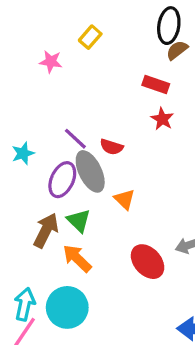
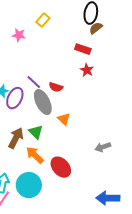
purple ellipse: (62, 180) -> (15, 98), moved
red ellipse: (148, 262) -> (61, 167), moved

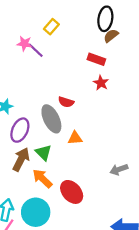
purple line: (34, 82) -> (36, 50), moved
purple ellipse: (15, 98) -> (20, 130), moved
orange triangle: (64, 119) -> (75, 138), turned -48

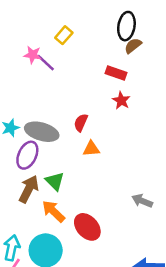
red semicircle: (66, 102) -> (81, 123), turned 96
gray ellipse: (51, 119) -> (42, 132), moved, turned -48
orange triangle: (75, 138) -> (91, 149), moved
gray arrow: (119, 169) -> (142, 201), turned 42

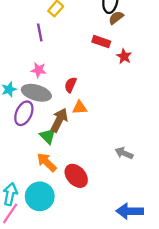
pink star: (33, 55) -> (39, 70), moved
purple line: (46, 63) -> (40, 32), turned 36
red star: (121, 100) -> (124, 56), moved
brown arrow: (29, 189) -> (59, 120), moved

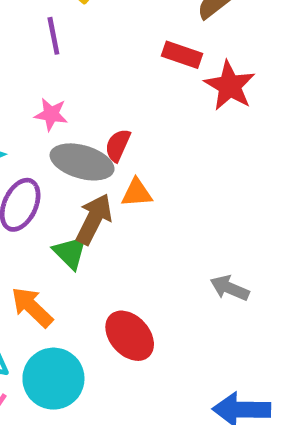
red star: (124, 56) -> (230, 86), size x1.5
gray ellipse: (36, 93) -> (82, 162), moved
orange arrow: (47, 162) -> (32, 307), moved

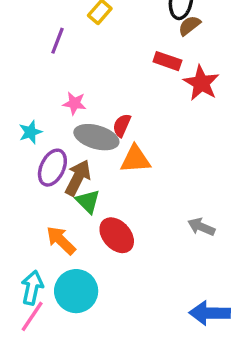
purple line: (53, 36) -> (58, 41), moved, turned 32
orange triangle: (137, 193) -> (135, 159), size x1.4
brown arrow: (94, 219) -> (78, 178), moved
red ellipse: (130, 336) -> (117, 235), moved

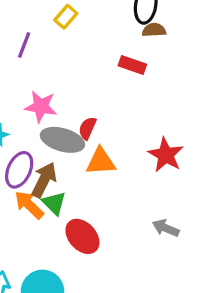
brown semicircle: (189, 26) -> (154, 30), turned 35
red star: (201, 83) -> (166, 155), moved
pink star: (74, 103) -> (41, 107), size x1.4
orange arrow: (61, 240) -> (29, 205), moved

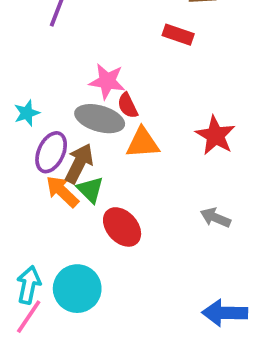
pink star: (41, 107) -> (107, 81), moved
red semicircle: (87, 128) -> (128, 106), turned -50

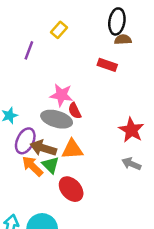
orange triangle: (143, 143) -> (72, 149), moved
brown arrow: (79, 163) -> (43, 148), turned -100
gray arrow: (215, 218) -> (131, 164), moved

